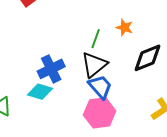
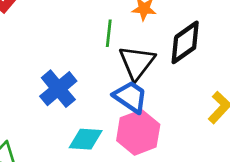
black triangle: (94, 65) -> (137, 63), moved
cyan diamond: (40, 92) -> (86, 139), moved

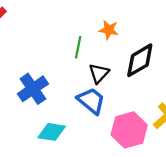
black triangle: (137, 63) -> (99, 73), size x0.7
pink hexagon: (138, 132) -> (129, 130), moved

